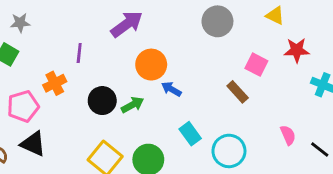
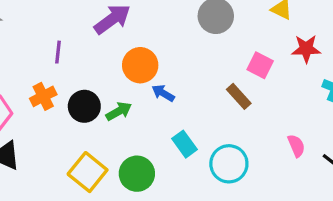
orange cross: (55, 83) -> (43, 96), moved

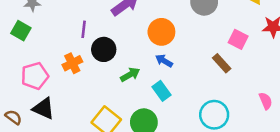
orange circle: (140, 65) -> (161, 32), moved
black circle: (84, 106) -> (104, 49), moved
cyan rectangle: (185, 144) -> (161, 91), moved

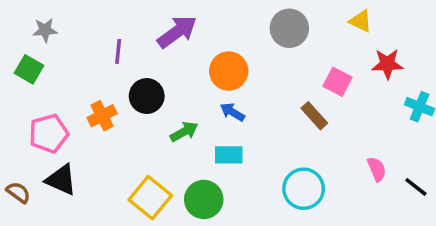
purple line: (84, 29) -> (118, 51), moved
cyan rectangle: (161, 91) -> (229, 155), turned -54

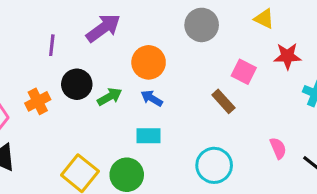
green arrow: (184, 132) -> (110, 97), moved

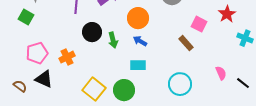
red star: (287, 56) -> (227, 14), turned -30
green arrow: (110, 97) -> (113, 40), turned 105
orange cross: (38, 101) -> (67, 57), moved

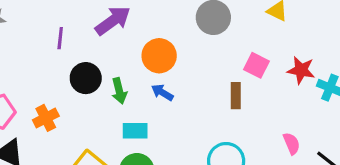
red star: (227, 14) -> (301, 70), moved, turned -30
brown rectangle: (186, 43) -> (236, 96), turned 42
cyan rectangle: (138, 65) -> (135, 131), moved

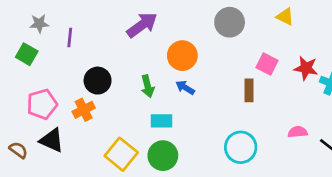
purple line: (60, 38) -> (70, 38), moved
black circle: (86, 78) -> (98, 81), moved
pink semicircle: (292, 143) -> (298, 132), turned -72

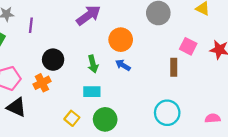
cyan rectangle: (161, 121) -> (92, 92), moved
pink semicircle: (298, 132) -> (213, 118), moved
yellow square: (121, 154) -> (72, 118), size x0.6

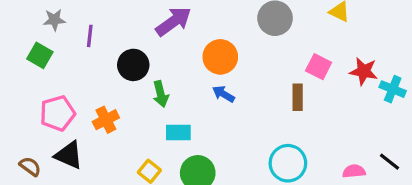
black circle: (53, 60) -> (133, 65), moved
green arrow: (93, 64) -> (161, 94), moved

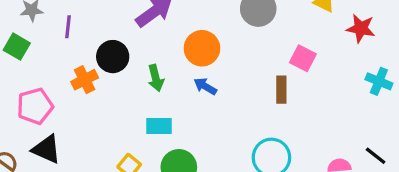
red star: (364, 71) -> (361, 28), moved
green arrow: (161, 94) -> (156, 78), moved
orange cross: (106, 120) -> (85, 80), moved

